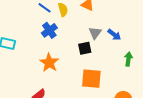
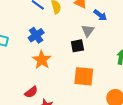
blue cross: (49, 30) -> (36, 35), moved
blue arrow: (114, 35) -> (100, 15), moved

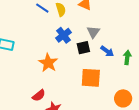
blue arrow: (100, 15) -> (107, 51), moved
blue cross: (36, 35) -> (63, 35), moved

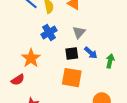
black square: (83, 48) -> (72, 54), moved
red semicircle: (39, 95) -> (18, 80), moved

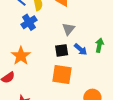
blue cross: (49, 32) -> (29, 22), moved
green arrow: (110, 61) -> (99, 45), moved

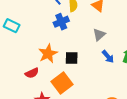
black square: (62, 50) -> (72, 58), moved
orange square: (62, 74) -> (62, 83), moved, turned 35

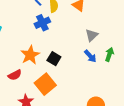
gray triangle: (99, 35) -> (92, 35), moved
black square: (72, 58) -> (54, 59), turned 32

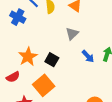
blue cross: (42, 23) -> (18, 17), moved, turned -35
gray triangle: (92, 35) -> (72, 34), moved

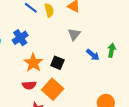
blue cross: (18, 17) -> (20, 38), moved, turned 35
red semicircle: (13, 77) -> (29, 85), moved, turned 32

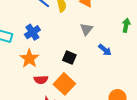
green arrow: (112, 50) -> (126, 25), moved
orange star: (33, 63) -> (29, 58), moved

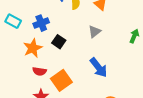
blue arrow: (105, 50) -> (99, 67), moved, size x1.5
black square: (69, 58) -> (59, 42), moved

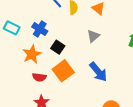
blue cross: (41, 23) -> (40, 29), turned -35
orange square: (61, 80) -> (63, 71), moved

